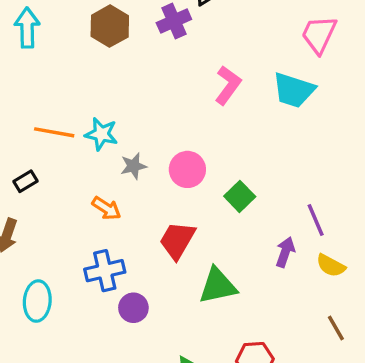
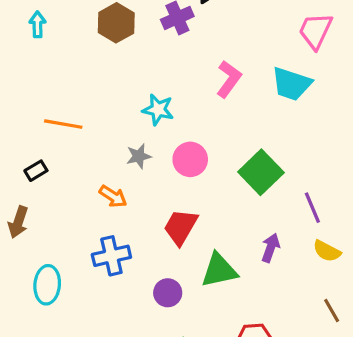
cyan arrow: (27, 28) -> (38, 24), size x0.7
cyan star: (101, 134) -> (158, 110), moved
green square: (240, 196) -> (261, 172), moved, size x1.5
purple arrow: (285, 252) -> (271, 248), moved
purple circle: (133, 308) -> (168, 293), moved

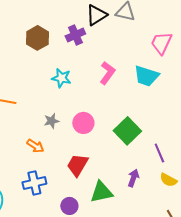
cyan star: (158, 110) -> (61, 78), moved

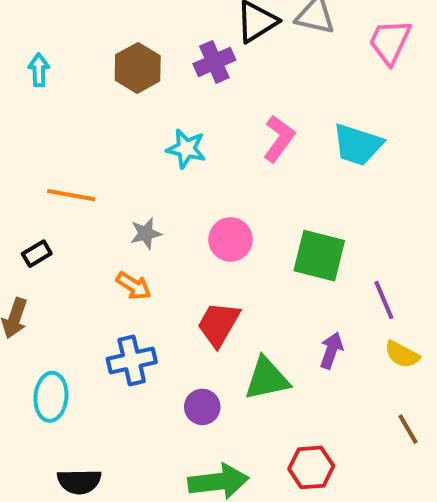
pink trapezoid: (161, 43) -> (390, 42), moved
gray star: (51, 121) -> (146, 233), moved
green square: (127, 131) -> (319, 256), turned -32

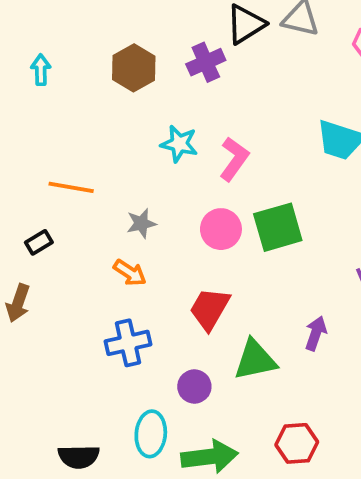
pink L-shape: (279, 139) -> (234, 159), moved
green square: (319, 256) -> (278, 227), moved, turned -30
cyan ellipse: (51, 397) -> (151, 434), moved

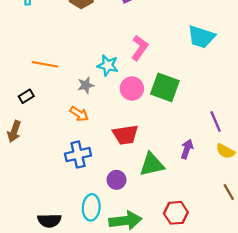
cyan star: (179, 144) -> (108, 65), moved
green square: (278, 227) -> (165, 87), turned 36
red trapezoid: (210, 309) -> (125, 135), turned -128

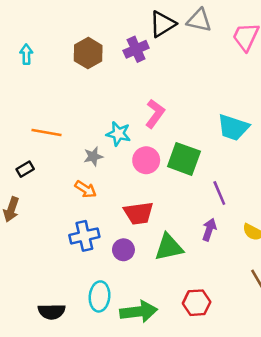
cyan trapezoid: (201, 37) -> (233, 127), moved
purple line: (216, 122) -> (219, 193), moved
purple circle: (117, 180) -> (123, 250), moved

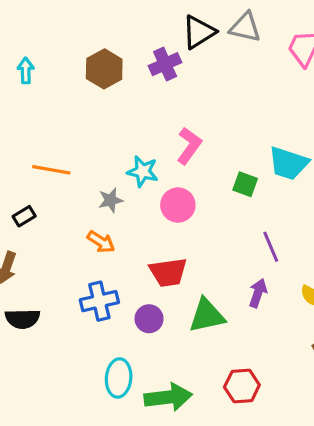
green square: (184, 159) -> (245, 184), moved, size x0.6
black semicircle: (52, 312) -> (22, 319), moved

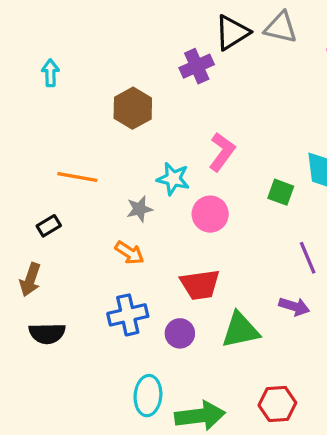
brown hexagon: (104, 69) -> (133, 108), moved
purple arrow: (258, 293) -> (294, 306), turned 88

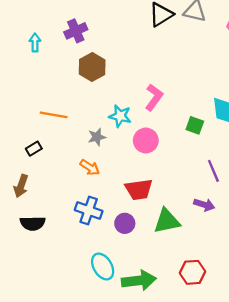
purple cross: (197, 66) -> (76, 31), moved
blue cross: (128, 315) -> (89, 210), turned 32
cyan ellipse: (148, 396) -> (103, 266), turned -36

